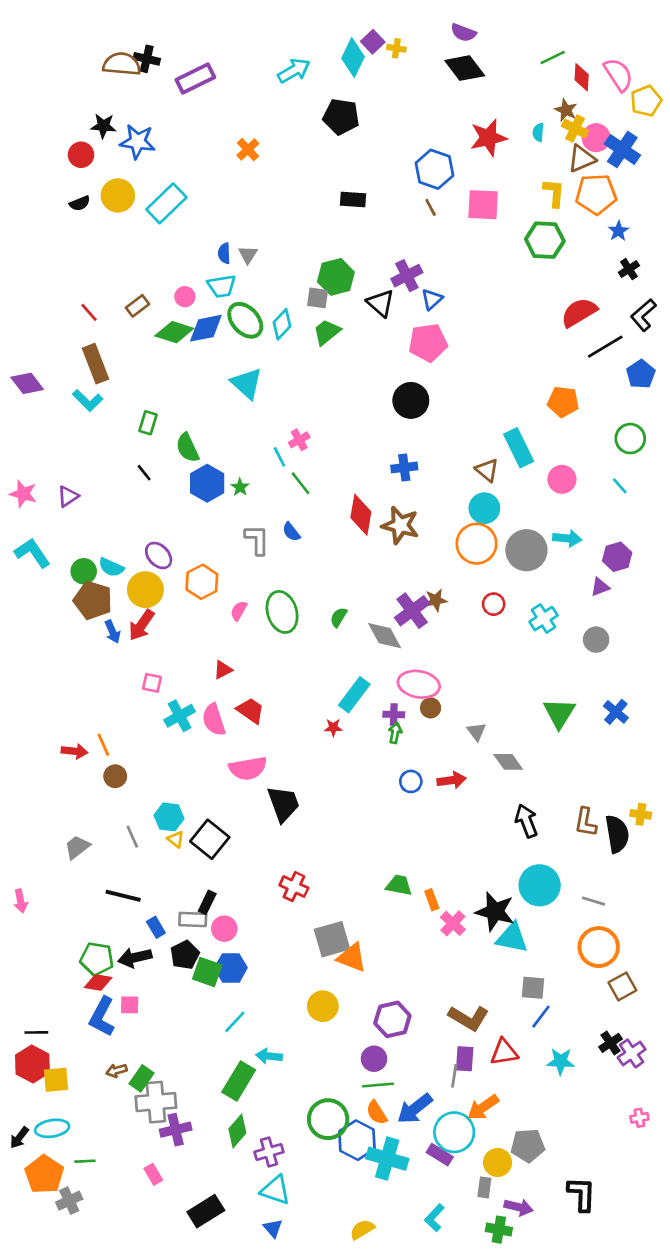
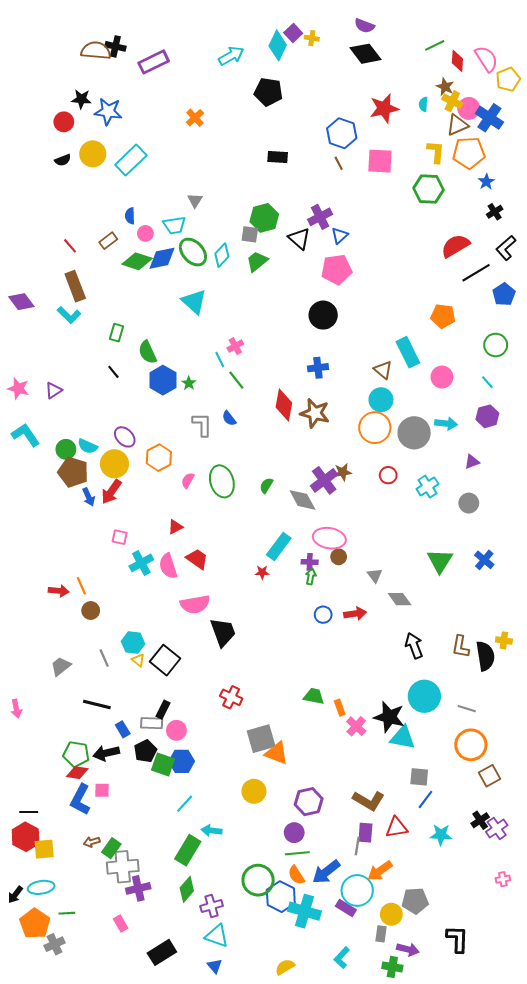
blue semicircle: (224, 253) -> (130, 216), moved
purple hexagon: (617, 557) -> (487, 416), moved

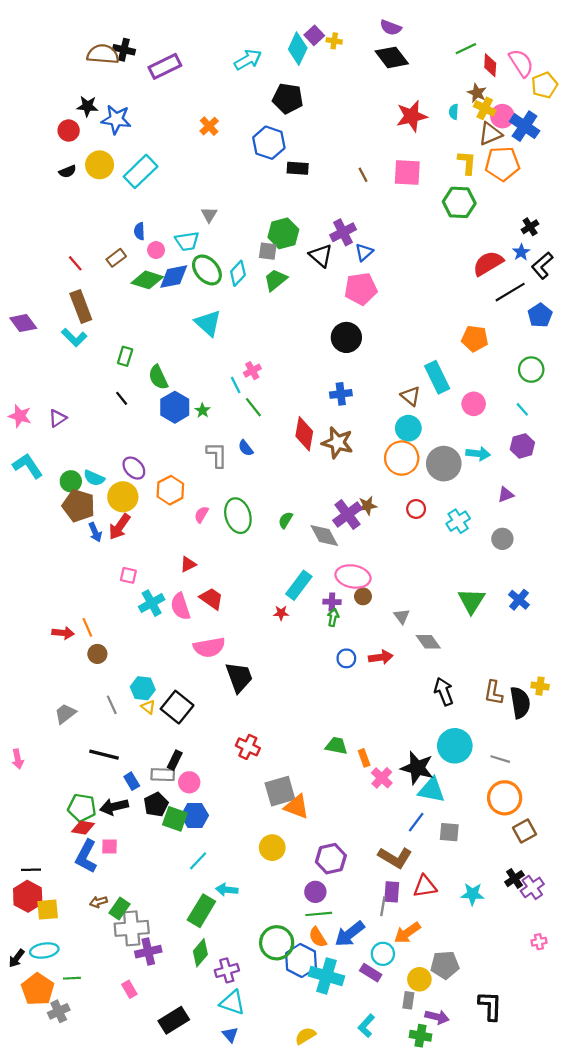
blue hexagon: (342, 133) -> (269, 143), moved
blue star: (486, 182) -> (521, 252), moved
blue line: (425, 800) -> (416, 822), moved
cyan circle: (357, 890) -> (383, 954), size x0.7

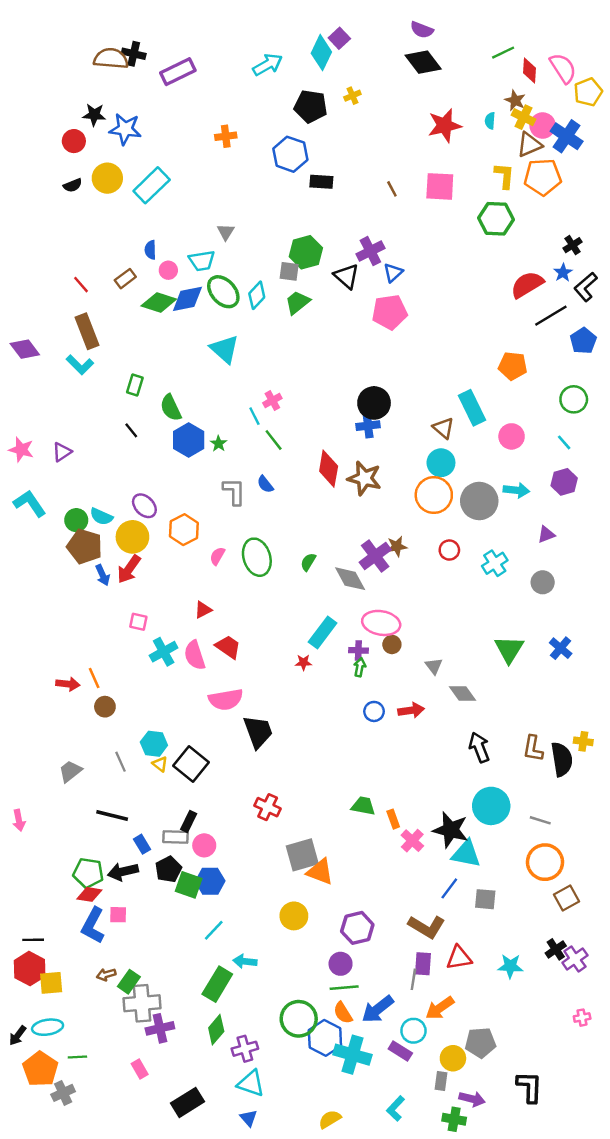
yellow cross: (334, 41) -> (352, 96), moved, turned -32
orange cross: (209, 126) -> (226, 136), turned 36
black circle: (346, 337) -> (374, 403), moved

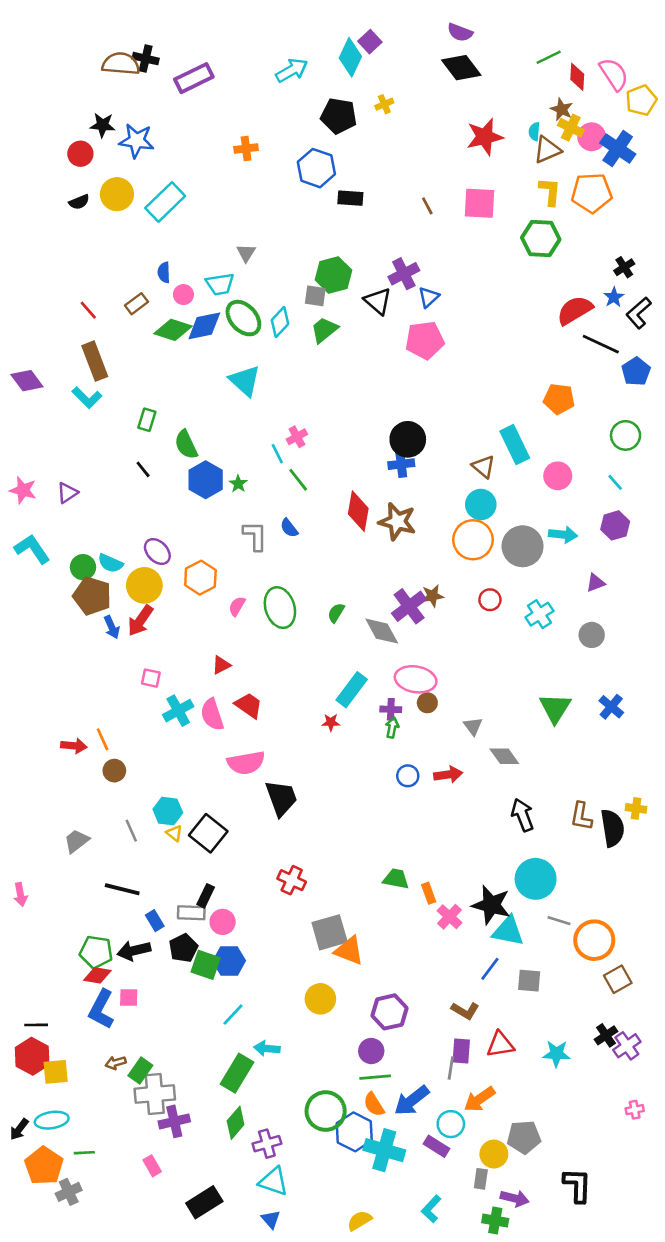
brown triangle: (529, 145) -> (547, 150), moved
black line: (551, 316) -> (601, 344), turned 56
gray line: (540, 820) -> (559, 921), moved
brown L-shape: (427, 927) -> (465, 1011), size x0.7

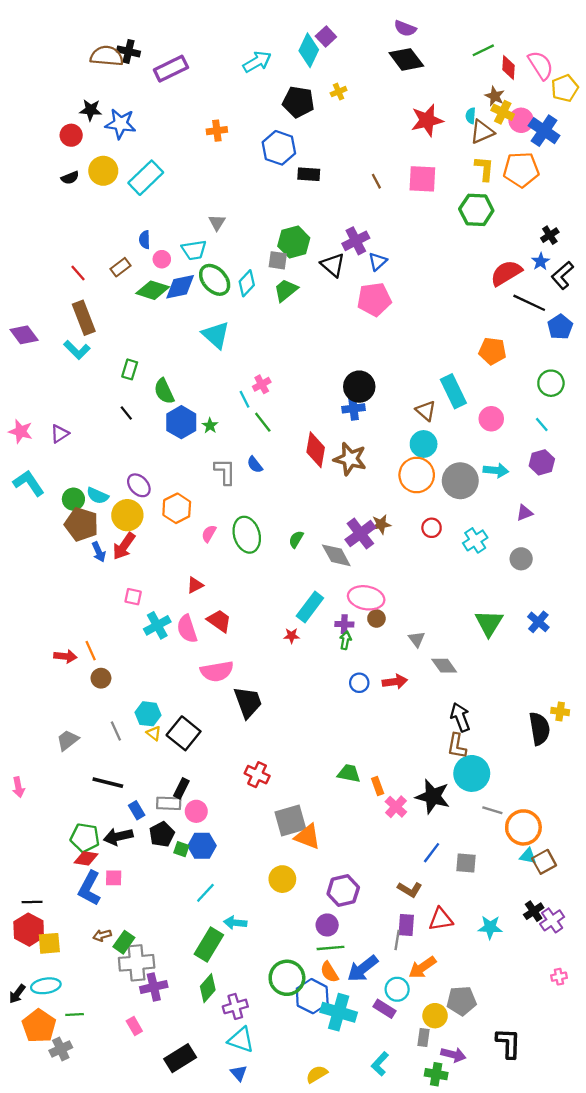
brown L-shape: (581, 816) -> (457, 746), moved
cyan triangle: (508, 931) -> (528, 856), moved, size x0.6
green square: (206, 965) -> (181, 849), size x0.6

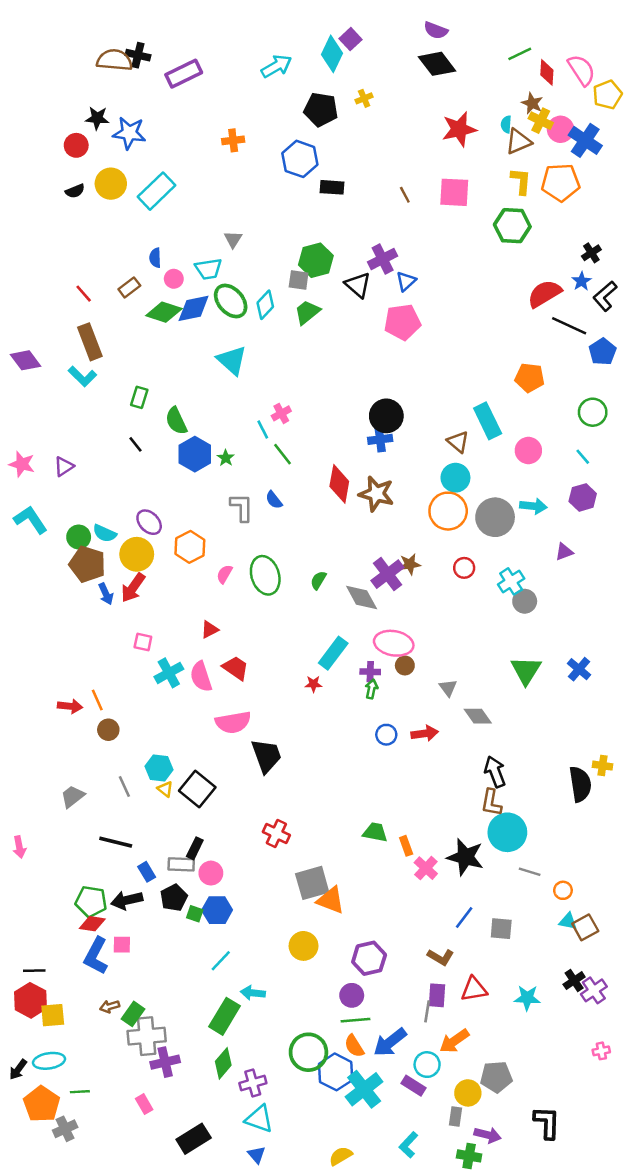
gray circle: (521, 559) -> (525, 601), moved
orange circle: (523, 827) -> (563, 890), size x0.5
cyan cross: (339, 1012) -> (364, 1089), turned 36

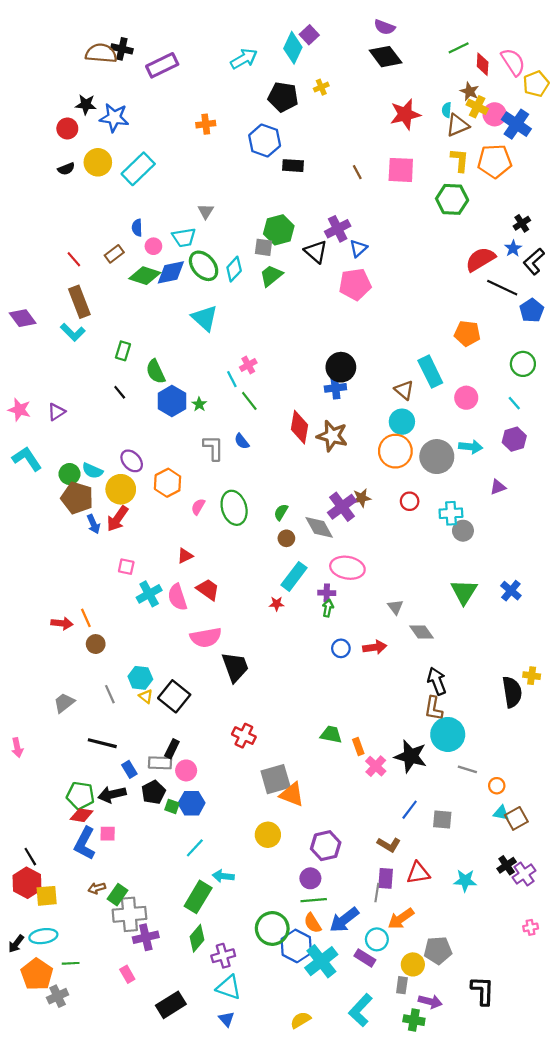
cyan cross: (511, 581) -> (451, 513), turned 30
brown circle: (405, 665) -> (286, 538), moved
black line: (34, 971) -> (30, 857), turned 60
cyan L-shape: (409, 1145) -> (361, 1010), size x1.4

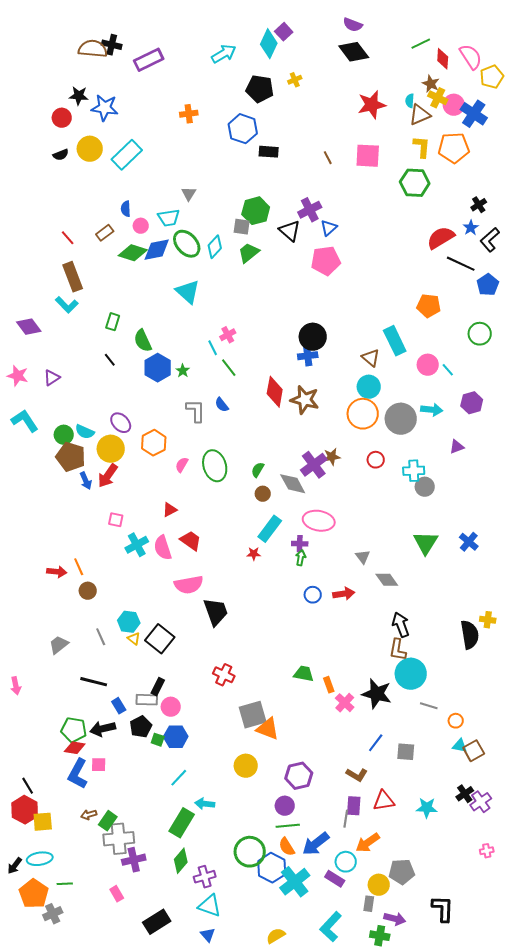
purple diamond: (23, 318) -> (29, 327), moved
cyan line: (514, 403) -> (448, 370), moved

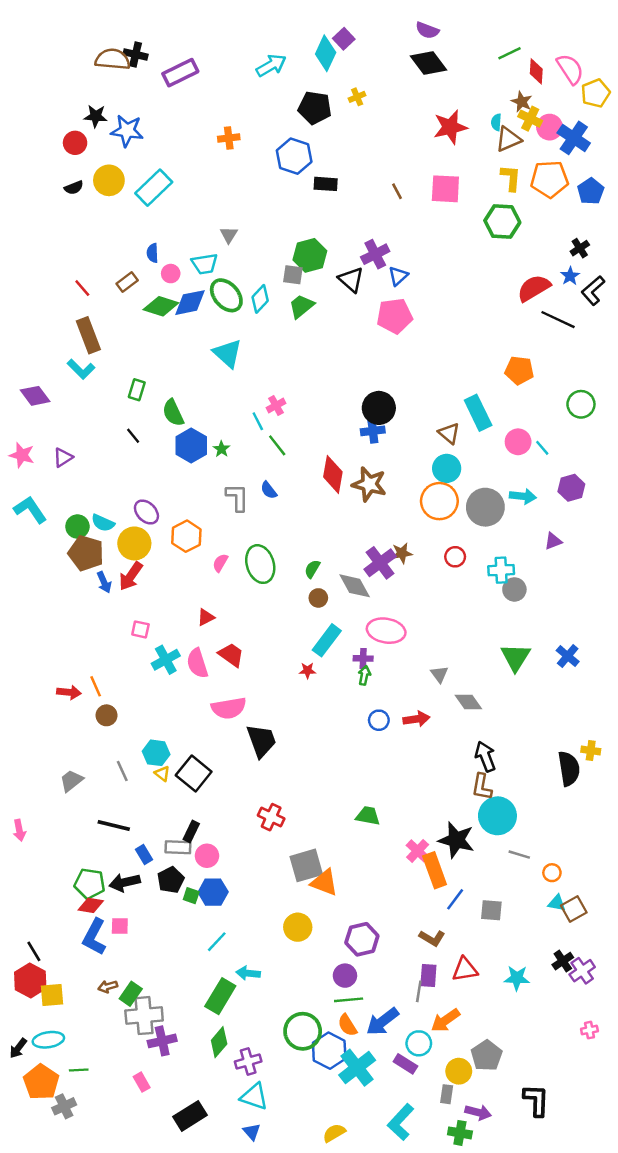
blue pentagon: (488, 285) -> (591, 191), moved
orange rectangle: (329, 685) -> (435, 870), moved, size x1.8
gray pentagon: (402, 872) -> (487, 1055), turned -30

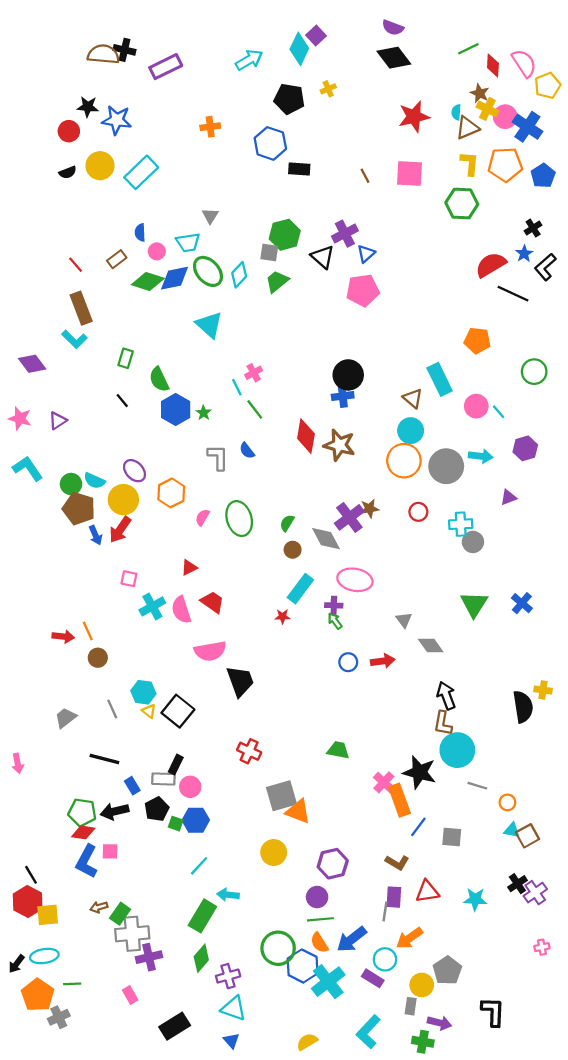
green arrow: (364, 675) -> (335, 621), turned -48

